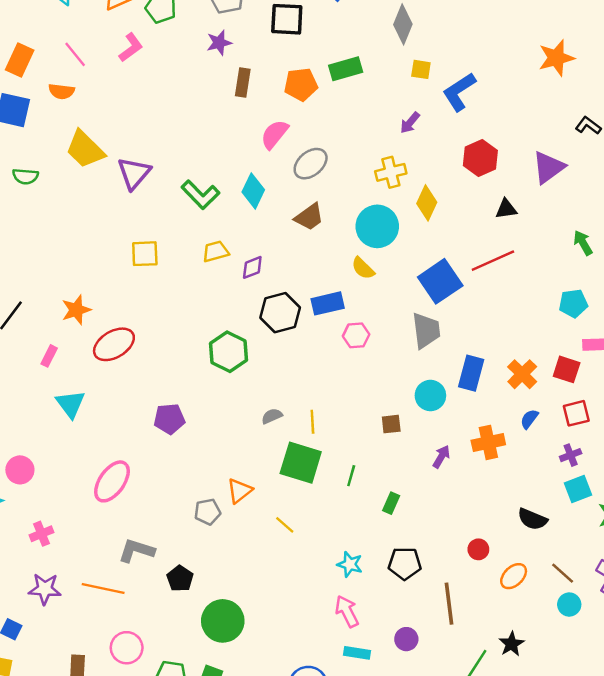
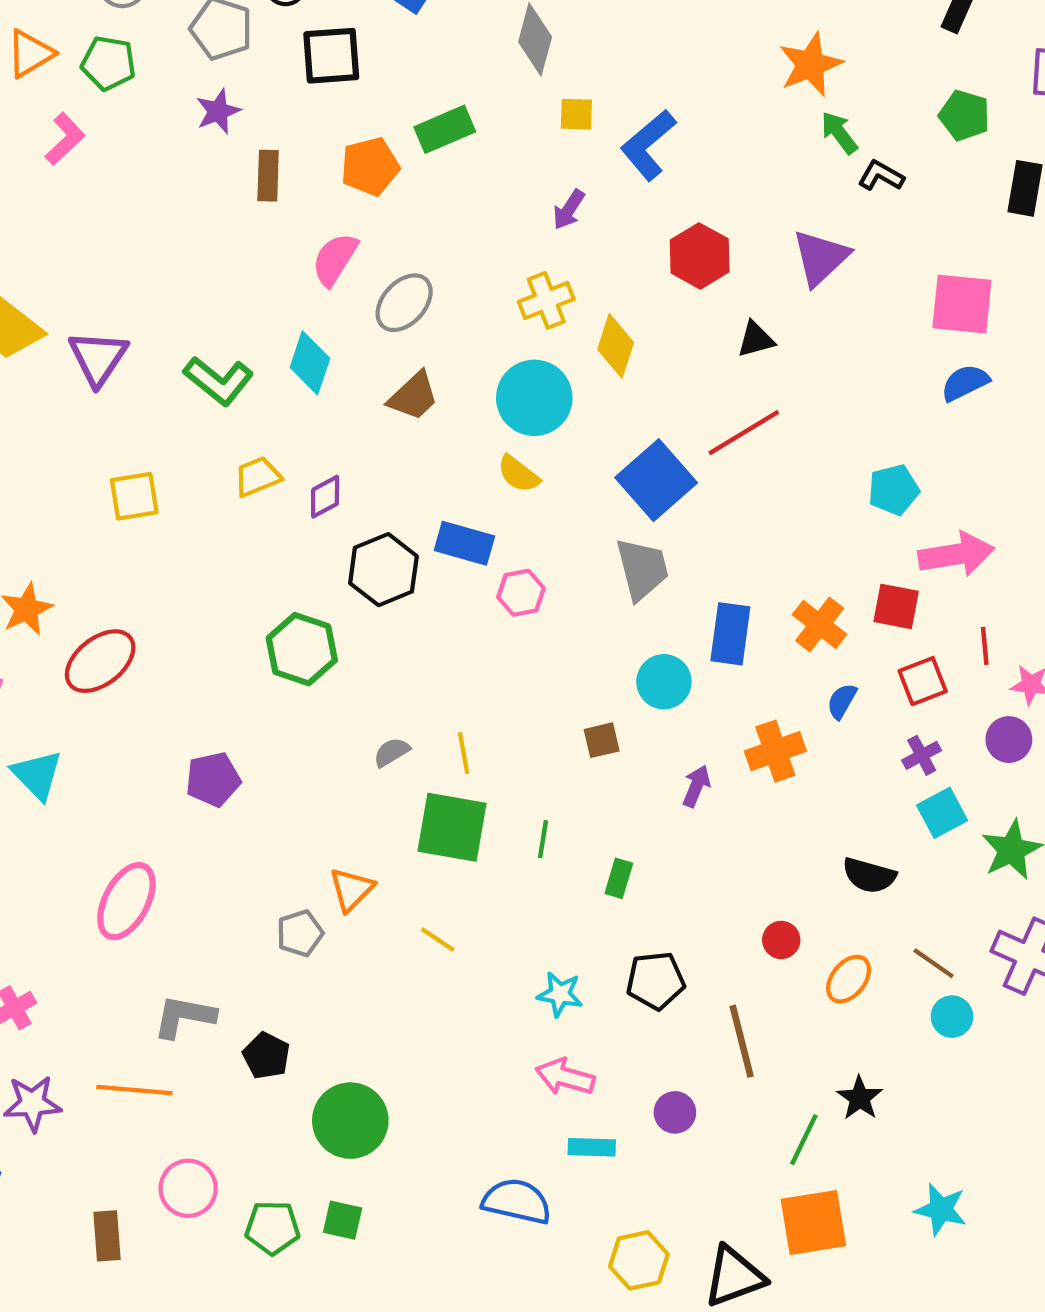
green arrow: (583, 243) -> (839, 133), moved
blue rectangle: (328, 303) -> (464, 543), turned 36
pink arrow: (347, 611) -> (565, 1077), turned -40

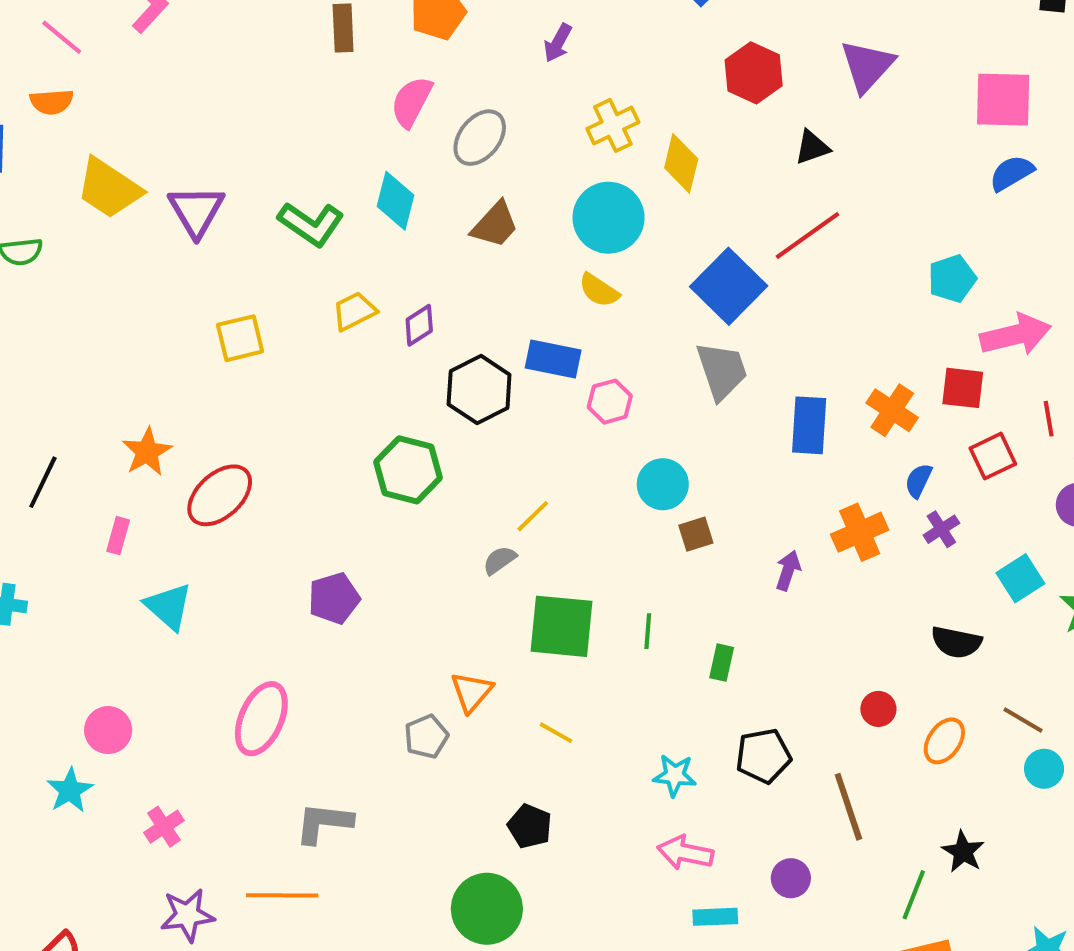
purple arrow: (569, 210) -> (558, 43), moved
cyan circle: (664, 682) -> (663, 484), moved
yellow line: (464, 753) -> (533, 516), moved, turned 60
purple cross: (922, 755) -> (941, 529), moved
black pentagon: (266, 1056) -> (530, 826), moved

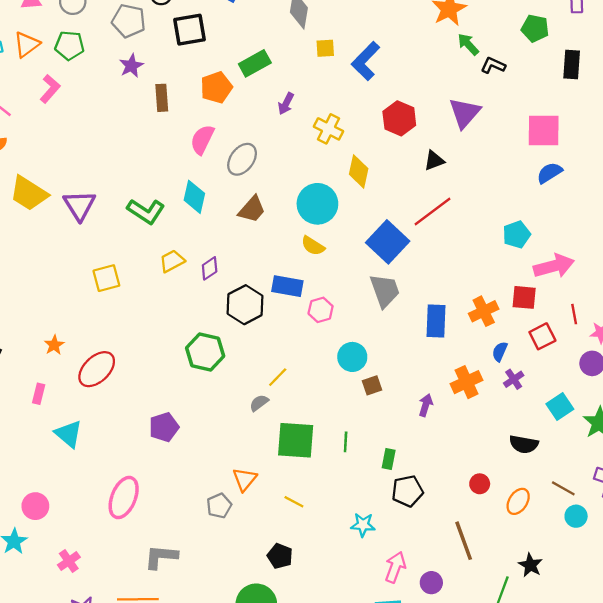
yellow cross: (613, 125) -> (328, 129), moved, turned -36
orange cross: (892, 410) -> (484, 311), turned 32
orange star: (147, 452) -> (54, 345), size x0.7
black pentagon: (763, 756) -> (407, 491), moved
pink arrow: (685, 853) -> (395, 567), moved, turned 100

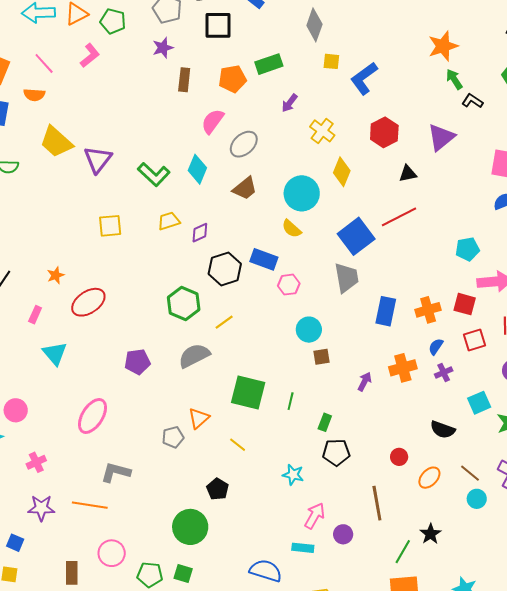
yellow line: (278, 377) -> (224, 322), moved
gray semicircle: (259, 403) -> (194, 356), moved, size x1.8

